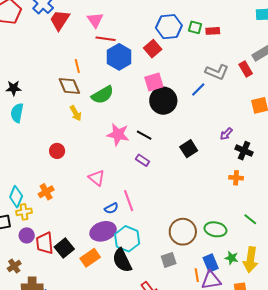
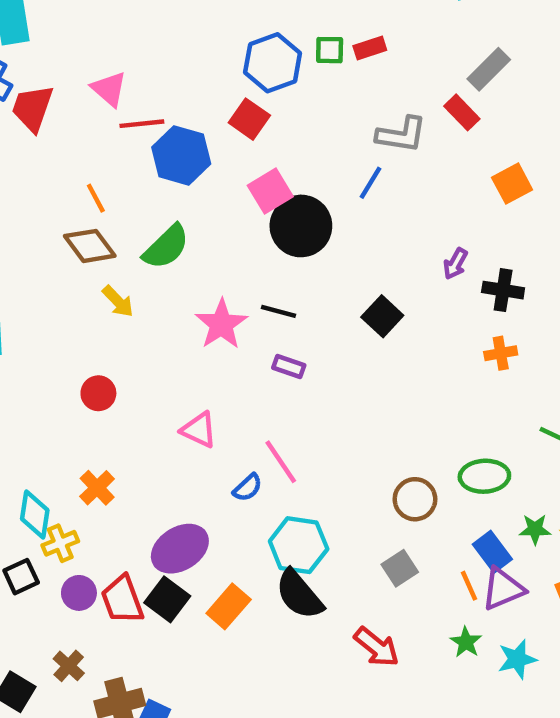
pink star: (118, 134) -> (221, 324), turned -30
purple ellipse: (103, 231) -> (180, 549), moved
brown circle: (183, 232) -> (415, 499), size x0.7

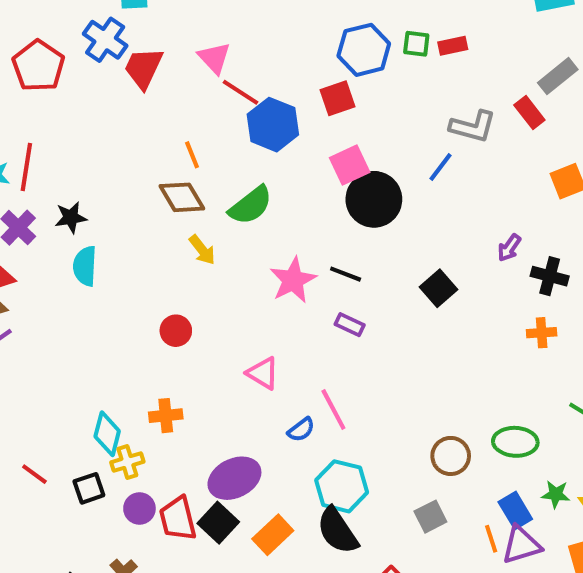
red square: (249, 119) -> (337, 98), turned 30
red line: (142, 124) -> (240, 92), turned 33
orange cross: (97, 488) -> (166, 416), turned 32

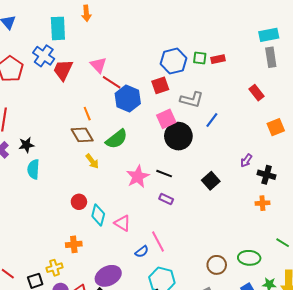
gray rectangle: (558, 76) -> (271, 57), moved, turned -60
gray L-shape: (473, 127) -> (192, 100), moved
cyan diamond: (107, 434) -> (98, 215), moved

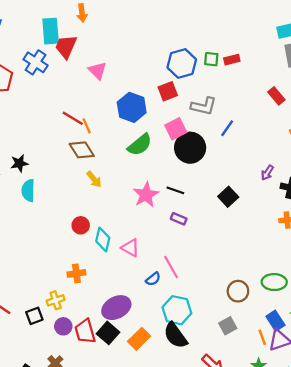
red trapezoid: (63, 70) -> (66, 47), moved
red line: (112, 82) -> (73, 118), moved
green semicircle: (117, 139) -> (140, 145), moved

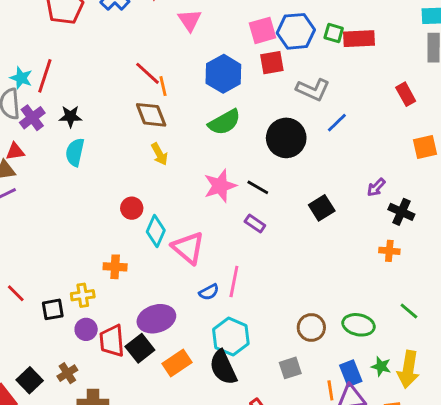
red rectangle: (232, 60) -> (359, 39), size x1.5
pink square: (176, 129) -> (262, 30), moved
pink triangle: (130, 248) -> (188, 248), size x1.4
pink line: (171, 267) -> (234, 281), turned 30

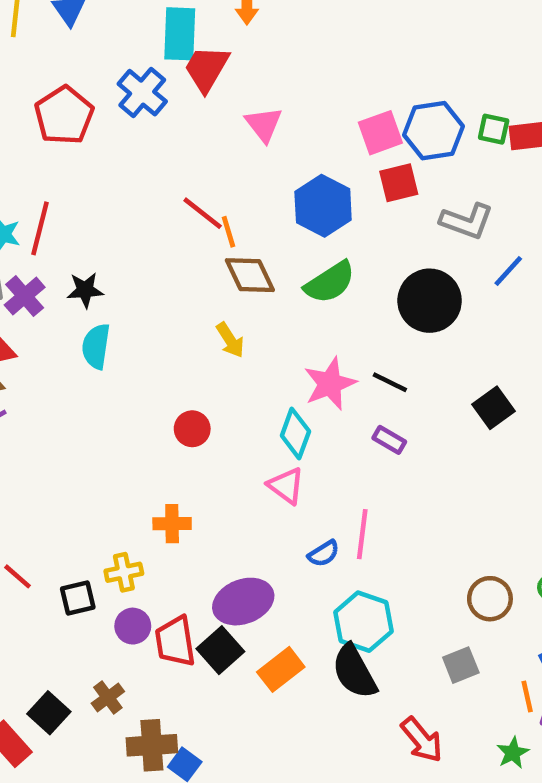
brown diamond: (151, 115) -> (250, 275), moved
cyan diamond: (156, 231) -> (295, 434), moved
pink triangle: (188, 248) -> (286, 486), size x0.7

